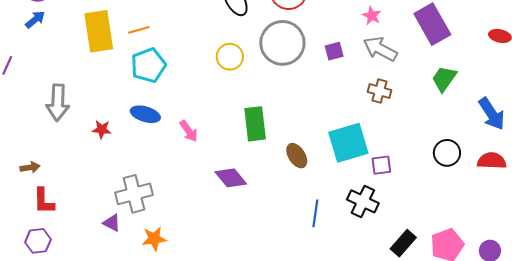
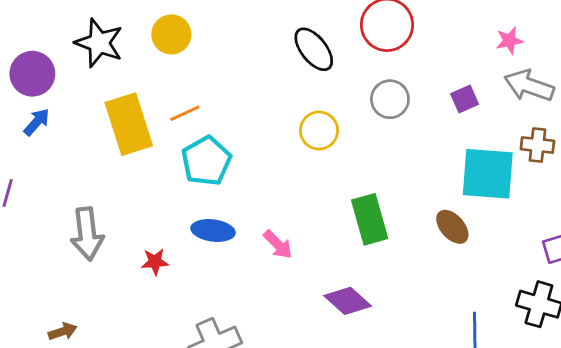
pink star: (372, 16) -> (509, 41), turned -30
gray circle: (282, 43) -> (390, 99), size x0.6
cyan square: (348, 143) -> (488, 174), moved, turned 30
brown ellipse: (297, 156) -> (452, 227), moved

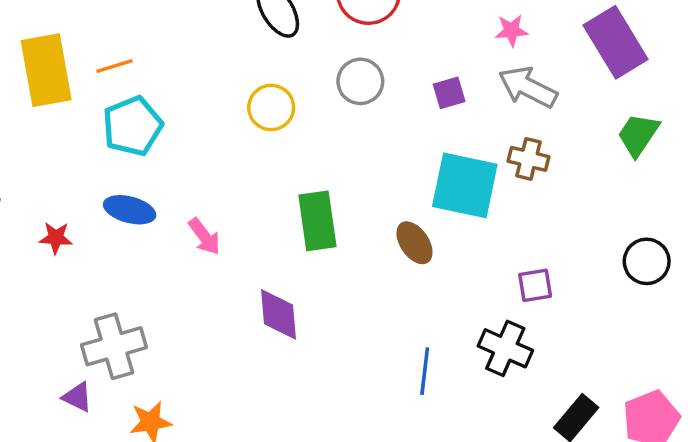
purple diamond: (348, 301) -> (279, 314), turned 36

